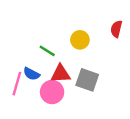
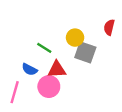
gray square: (87, 80) -> (85, 52), moved
pink line: (17, 84) -> (15, 92), moved

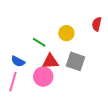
gray square: (85, 52) -> (76, 61), moved
blue semicircle: (29, 69) -> (18, 61), moved

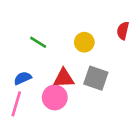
green line: (39, 42) -> (38, 42), moved
blue semicircle: (18, 61) -> (23, 78), turned 128

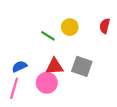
green line: (38, 42) -> (48, 36), moved
yellow circle: (84, 42) -> (70, 27), moved

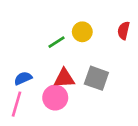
green line: (48, 36) -> (57, 42), turned -64

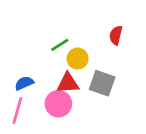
red semicircle: (124, 31) -> (116, 35), moved
yellow circle: (82, 32) -> (78, 59), moved

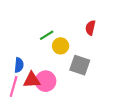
blue semicircle: (24, 83) -> (19, 65), turned 120
red triangle: (68, 83) -> (32, 80), moved

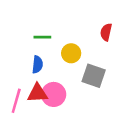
green line: (47, 35) -> (42, 37), moved, turned 32
blue semicircle: (19, 65) -> (37, 65), moved

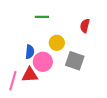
green line: (42, 37) -> (42, 17), moved
pink circle: (54, 94) -> (43, 62), moved

